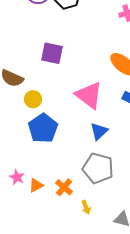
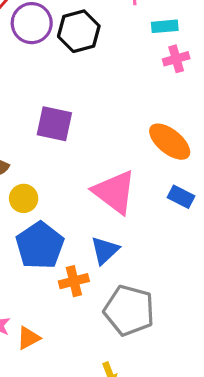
blue triangle: (99, 131) -> (105, 250), moved
orange cross: (64, 187) -> (74, 281), moved, turned 36

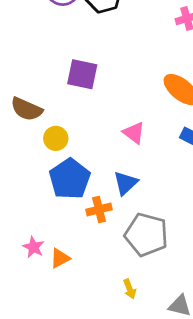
pink triangle: (114, 192) -> (134, 133), size x0.6

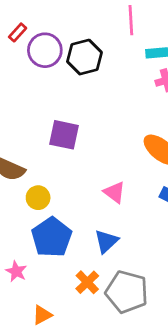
orange cross: (99, 209) -> (87, 282), moved, turned -30
pink star: (33, 247) -> (16, 271), moved

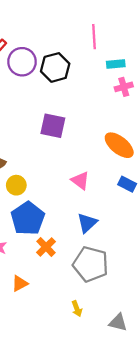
purple square: (64, 135) -> (53, 126), moved
blue triangle: (106, 241) -> (87, 223), moved
orange cross: (87, 282) -> (46, 247), moved

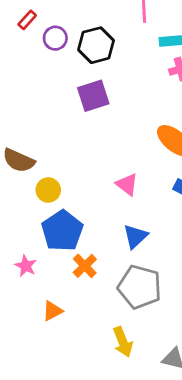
purple circle: (22, 62) -> (55, 38), size x0.7
purple square: (53, 126) -> (93, 96), moved, turned -30
yellow arrow: (77, 309) -> (123, 342), size x1.5

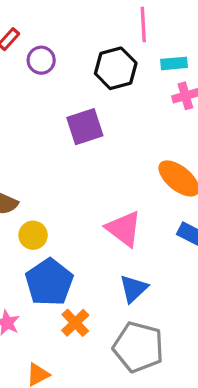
black hexagon: (96, 45) -> (116, 68), moved
pink triangle: (127, 184) -> (124, 229), size x1.4

